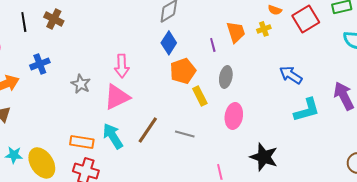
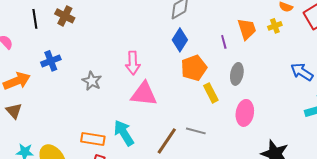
pink triangle: (117, 97) -> (144, 94), moved, turned 32
brown line: (148, 130) -> (167, 141), moved

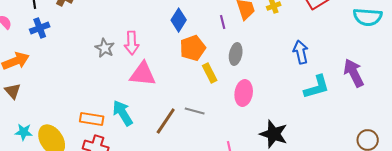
blue cross: (51, 61) -> (40, 28), moved
blue arrow: (302, 72) -> (301, 52), turned 45
gray star: (92, 81) -> (105, 48), moved

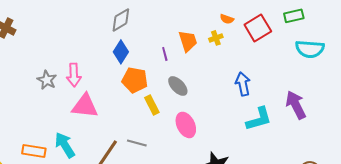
orange pentagon: (193, 48) -> (135, 80), turned 30
gray ellipse: (236, 54) -> (178, 86), turned -55
pink ellipse: (244, 93) -> (186, 125), turned -35

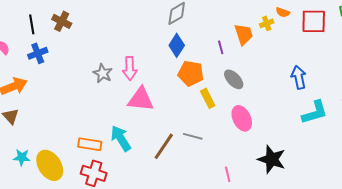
red square: (258, 28) -> (314, 21), turned 32
yellow cross: (216, 38) -> (267, 23), moved

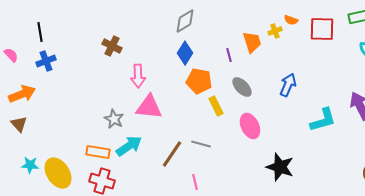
brown cross: (62, 21) -> (112, 46), moved
gray star: (103, 73) -> (114, 119), moved
blue arrow: (299, 77) -> (288, 85), moved, turned 35
cyan arrow: (121, 138) -> (129, 146), turned 88
pink line: (228, 174) -> (195, 182), moved

